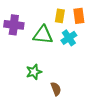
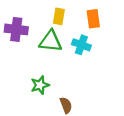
yellow rectangle: (60, 16) -> (59, 16), moved
cyan cross: (69, 38) -> (81, 45), turned -35

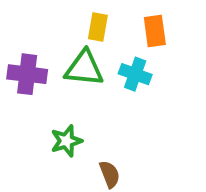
purple cross: (16, 29) -> (27, 74), moved

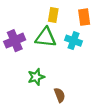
purple cross: (27, 74) -> (15, 41), turned -30

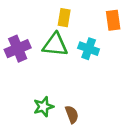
orange rectangle: (84, 17) -> (113, 20), moved
green star: (36, 77) -> (43, 107), moved

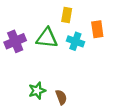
yellow rectangle: (64, 18) -> (67, 15), moved
orange rectangle: (113, 20) -> (97, 29), moved

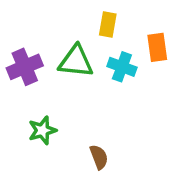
green star: (37, 91) -> (42, 130), moved

